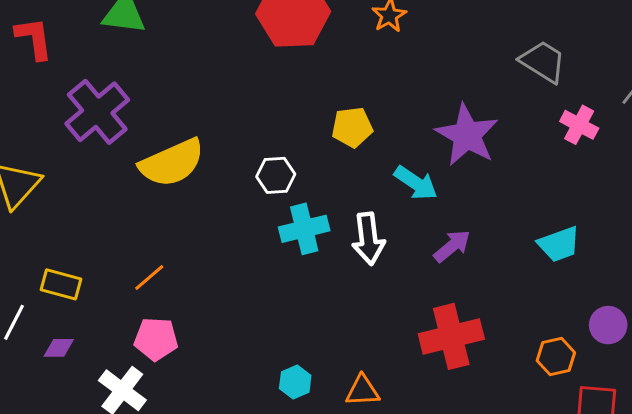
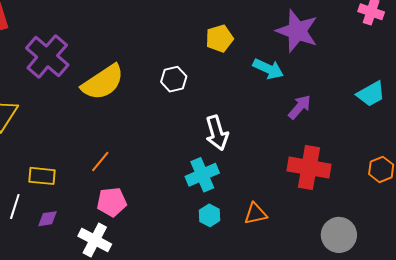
cyan cross: (304, 229) -> (202, 175), moved
white arrow: (368, 239) -> (217, 133), moved
red cross: (451, 336) -> (309, 168), turned 33

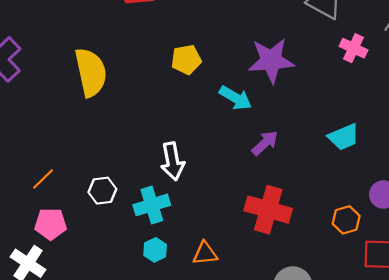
purple star: (297, 31) -> (271, 60), turned -30
white hexagon: (174, 79) -> (102, 191), moved
yellow semicircle: (103, 82) -> (91, 72), moved, turned -75

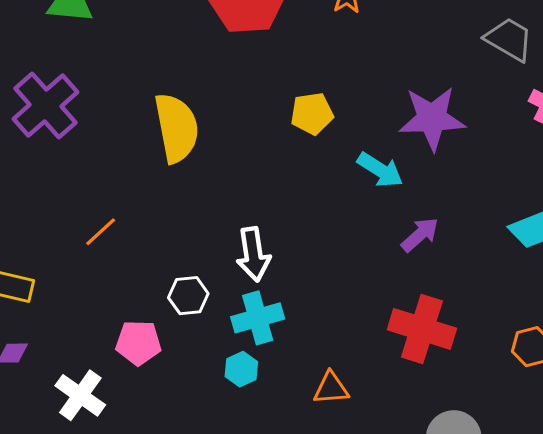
white arrow: (172, 161) -> (253, 254), moved
orange line: (43, 179) -> (101, 232), moved
pink pentagon: (51, 224) -> (138, 343), moved
cyan hexagon: (155, 250) -> (241, 369), moved

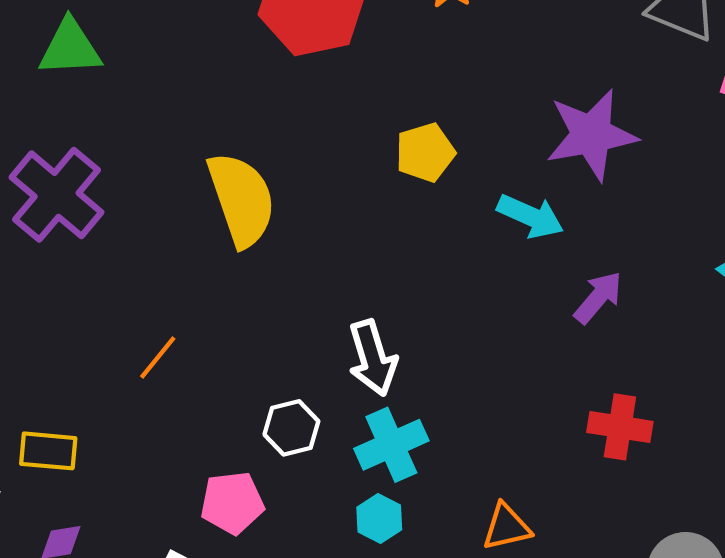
red cross: (422, 329) -> (620, 427), size x0.7

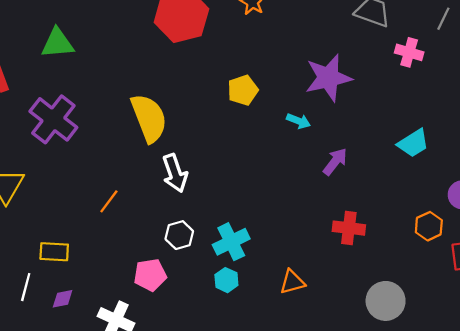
cyan arrow: (530, 216) -> (298, 121), size x0.7
white arrow: (373, 358) -> (175, 173), moved

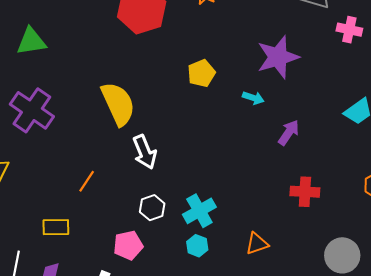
yellow rectangle: (54, 252) -> (56, 227), moved

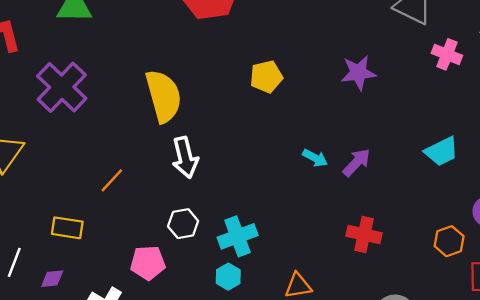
purple star: (278, 57) -> (358, 73), size x0.7
cyan arrow: (253, 98) -> (315, 158), moved

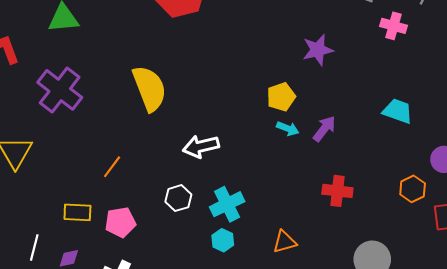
yellow pentagon: (266, 77) -> (281, 97), moved
cyan trapezoid: (442, 151) -> (398, 111), turned -128
white arrow: (185, 157) -> (201, 146), moved, turned 96
pink pentagon: (148, 263) -> (120, 222), moved

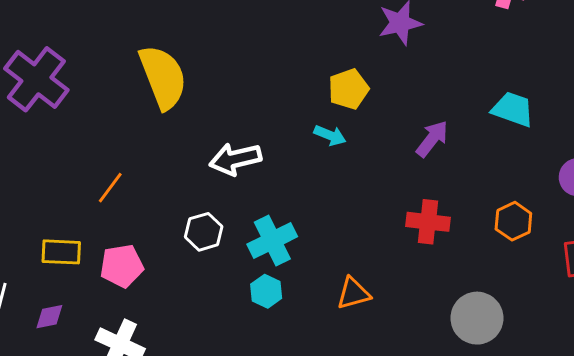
cyan arrow: (288, 129) -> (330, 135), moved
purple arrow: (324, 129) -> (432, 139), moved
orange hexagon: (413, 189) -> (513, 221), moved

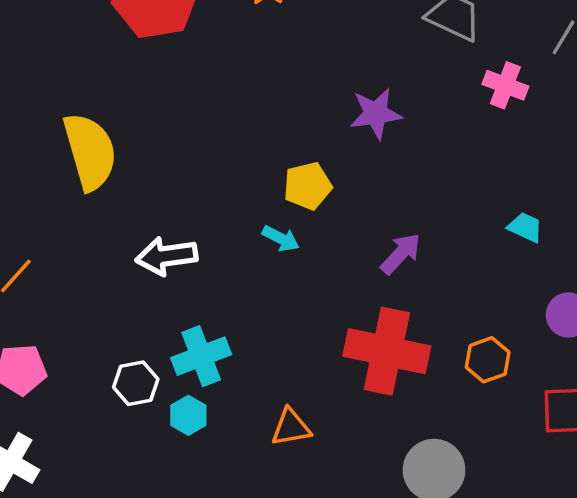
cyan trapezoid: (513, 109) -> (525, 227), moved, size x0.7
red cross: (428, 222) -> (387, 351), size x1.6
white hexagon: (204, 232) -> (136, 383), moved

